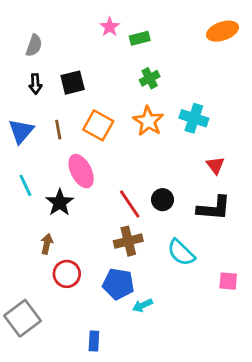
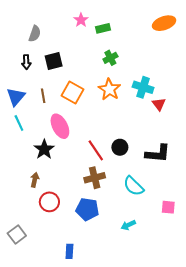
gray semicircle: (34, 45) -> (35, 34), moved
red triangle: (215, 165) -> (159, 104), moved
cyan line: (25, 185) -> (19, 123), moved
cyan arrow: (143, 305) -> (128, 225), moved
gray square: (23, 318) -> (17, 235), size x0.7

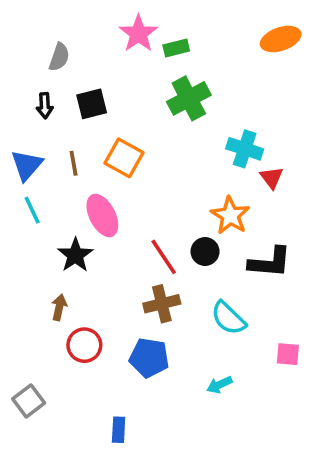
pink star: (81, 20) -> (138, 34), size x1.5
green cross: (110, 58) -> (189, 98), size x1.6
orange star: (109, 89) -> (230, 215), moved

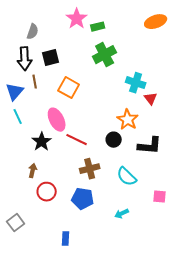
black arrow: (45, 106) -> (25, 59), size x1.6
brown line: (74, 163) -> (35, 82), moved
red line: (164, 257) -> (77, 140), moved, turned -30

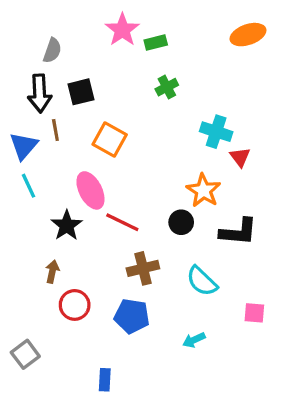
green cross: (105, 55) -> (167, 87), size x0.6

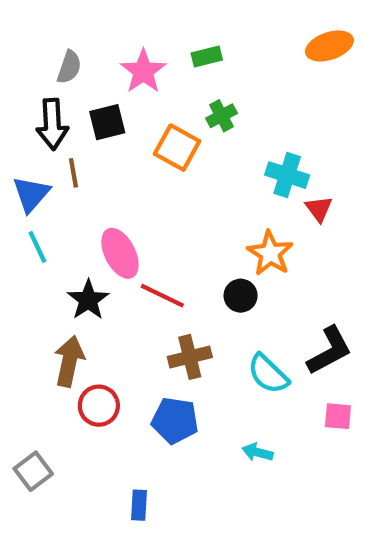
pink star: (122, 30) -> (143, 71), moved
orange square: (110, 140) -> (177, 148), moved
black L-shape: (238, 232) -> (329, 351), moved, turned -33
brown arrow: (52, 272) -> (69, 361), size x1.6
cyan arrow: (194, 340) -> (258, 452), turned 40

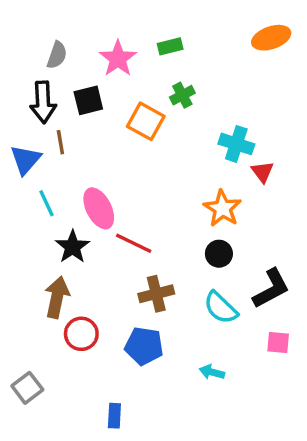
cyan line: (37, 247) -> (46, 203), moved
black circle: (241, 296) -> (219, 254), moved

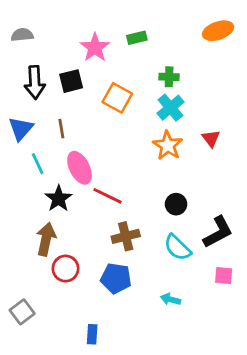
gray semicircle: (57, 55) -> (22, 35), moved, turned -115
green cross: (182, 95) -> (169, 77), moved, turned 30
brown line: (60, 142) -> (61, 129), moved
cyan cross: (236, 144) -> (170, 108), moved, turned 32
orange star: (222, 208) -> (168, 145), moved

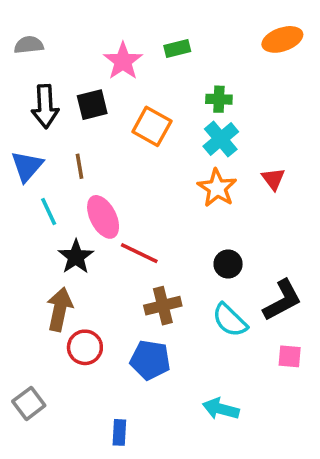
cyan arrow: (170, 299) -> (221, 409), moved, size x1.4

